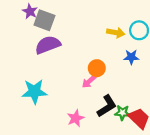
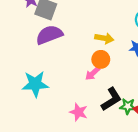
yellow arrow: (116, 33) -> (104, 38), moved
pink star: (76, 118) -> (79, 112), turned -30

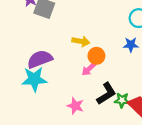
purple semicircle: (49, 35) -> (40, 59), moved
yellow arrow: (104, 38) -> (81, 41), moved

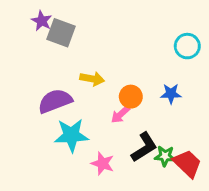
yellow arrow: (81, 41) -> (92, 79), moved
blue star: (131, 45) -> (171, 94), moved
cyan star: (34, 79) -> (71, 135), moved

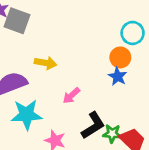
blue star: (171, 94) -> (118, 76), turned 30
orange circle: (131, 97) -> (120, 57), moved

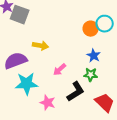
orange circle: (120, 57) -> (91, 29), moved
green star: (112, 134) -> (91, 75), moved

